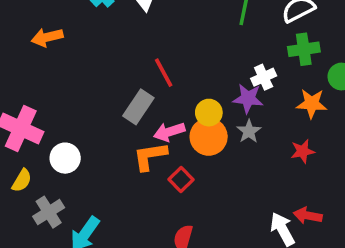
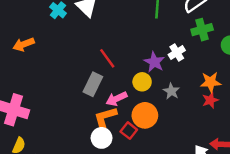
purple star: (248, 98) -> (154, 62), moved, turned 30
orange star: (312, 104) -> (211, 82), moved
orange circle: (209, 137) -> (145, 115), moved
white circle: (65, 158) -> (102, 138), moved

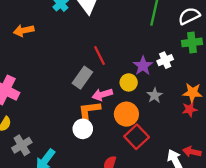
red square: (129, 131) -> (137, 137), moved, size x1.5

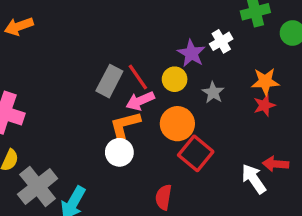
red line: (100, 56) -> (138, 77), moved
gray cross: (22, 145) -> (38, 186), size x1.4

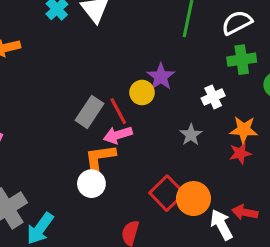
white cross: (221, 41) -> (213, 97), moved
purple star: (191, 53) -> (161, 77), moved
yellow circle: (175, 79) -> (142, 93), moved
orange circle: (177, 124) -> (193, 199), moved

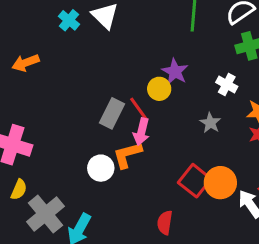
white cross: (213, 97) -> (227, 84), turned -30
pink arrow: (118, 135) -> (141, 132), turned -52
white circle: (91, 184) -> (101, 168), moved

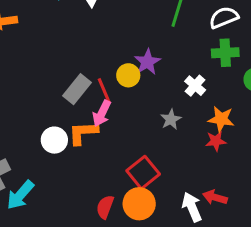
orange circle: (220, 183) -> (139, 204), moved

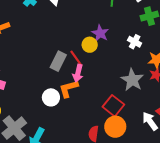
gray star: (171, 119) -> (132, 80), moved, size x1.6

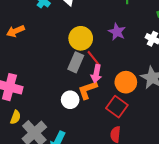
yellow circle: (90, 45) -> (81, 38), moved, size x1.5
red square: (113, 106) -> (117, 107), moved
orange circle: (115, 127) -> (126, 82), moved

